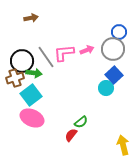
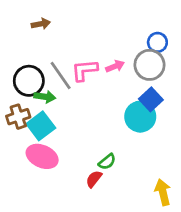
brown cross: (15, 78) -> (18, 117), moved
cyan circle: (106, 88) -> (140, 117), size x1.5

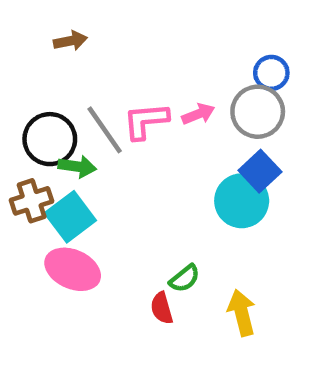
red semicircle: (94, 179) -> (162, 308), turned -54
yellow arrow: (163, 192) -> (242, 313), moved

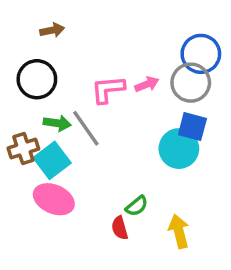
blue circle: (271, 73) -> (201, 54), size x1.5
gray line: (105, 130) -> (86, 128), moved
black circle: (50, 139) -> (37, 79), moved
blue square: (260, 171) -> (192, 127), turned -32

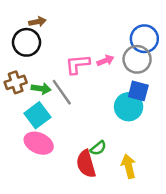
black circle: (37, 79) -> (27, 42), moved
brown cross: (23, 149) -> (16, 82), moved
red semicircle: (120, 228) -> (86, 164), size x1.6

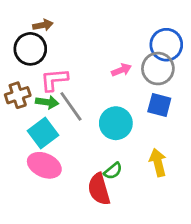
pink L-shape: (78, 64) -> (54, 80), moved
cyan circle: (129, 107) -> (116, 123), moved
yellow arrow: (129, 166) -> (158, 162), moved

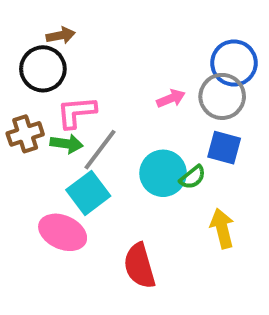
gray line: (71, 106) -> (100, 150), turned 72
cyan square: (43, 133) -> (88, 193), moved
green semicircle: (113, 171) -> (193, 177), moved

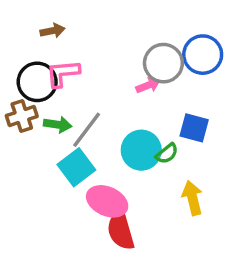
black circle: (43, 69) -> (37, 82), moved
gray circle: (222, 96) -> (163, 63), moved
pink L-shape: (76, 112) -> (63, 73), moved
pink ellipse: (63, 232) -> (107, 201), moved

